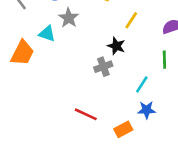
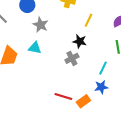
cyan triangle: (47, 34) -> (35, 48), moved
blue star: (147, 110) -> (101, 87), moved
orange rectangle: (123, 129) -> (83, 101), moved

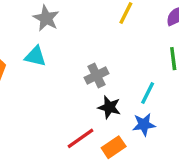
black star: (80, 41) -> (109, 107), moved
red line: (63, 97) -> (80, 138), turned -54

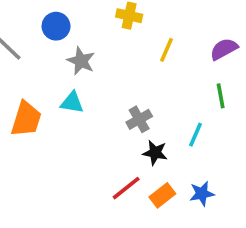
blue star: (144, 125) -> (202, 194), moved

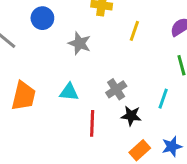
gray star: (81, 61) -> (80, 43), moved
cyan triangle: (72, 103) -> (69, 92), moved
red line: (126, 188) -> (92, 123), moved, turned -45

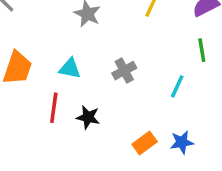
black star: (131, 116) -> (88, 117), moved
red line: (92, 123) -> (54, 108), moved

